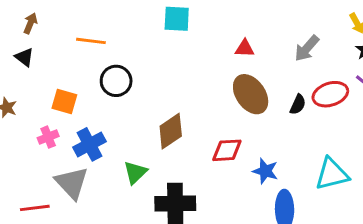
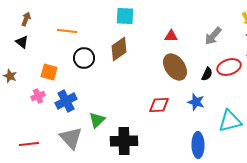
brown diamond: (171, 131) -> (119, 49), moved
blue star: (265, 171) -> (196, 102), moved
gray triangle: (72, 183) -> (71, 138), moved

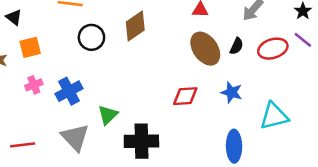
orange square: (49, 72) -> (30, 47), moved, turned -30
black semicircle: (207, 74) -> (237, 46), moved

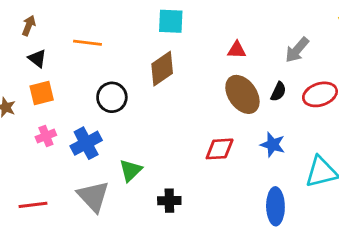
black triangle: (14, 17) -> (37, 59), moved
black circle: (91, 37) -> (112, 97), moved
black cross: (141, 141) -> (169, 201), size x0.6

